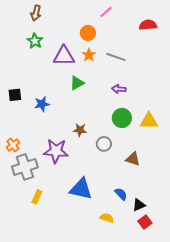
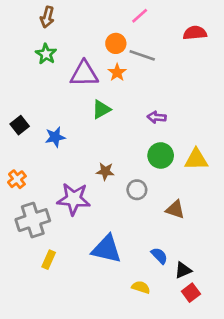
gray line: (116, 57) -> (142, 55), moved
black square: (15, 95) -> (20, 125), turned -32
orange cross: (13, 145) -> (17, 179), moved

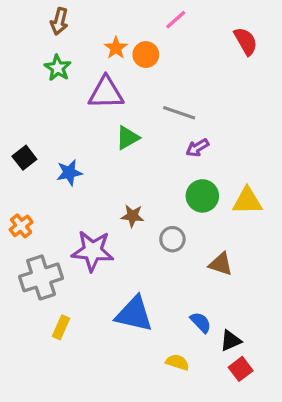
red semicircle: (195, 33) -> (246, 41), turned 65
gray line: (142, 55) -> (179, 113), moved
orange star: (117, 72) -> (116, 48), moved
purple arrow: (157, 117) -> (197, 148), turned -36

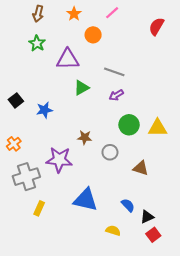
red semicircle: (246, 41) -> (156, 26), turned -120
orange star: (116, 48) -> (74, 14), moved
purple arrow: (197, 148) -> (116, 95), moved

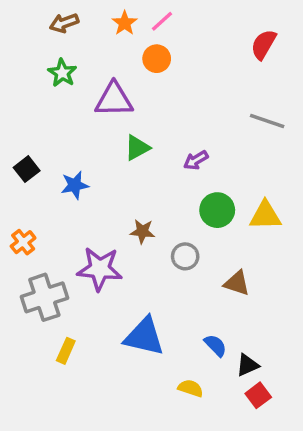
pink line: (112, 13) -> (162, 21), moved
brown arrow: (38, 14) -> (64, 23), turned 56
gray line: (114, 72) -> (267, 121), moved

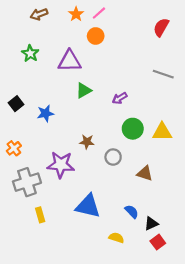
green star: (62, 73) -> (30, 53), moved
yellow rectangle: (66, 351) -> (40, 215), turned -40

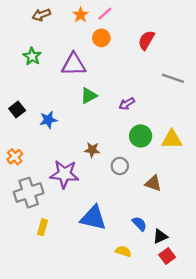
red semicircle: (161, 27) -> (146, 40), moved
yellow rectangle: (40, 215) -> (42, 227), turned 32

